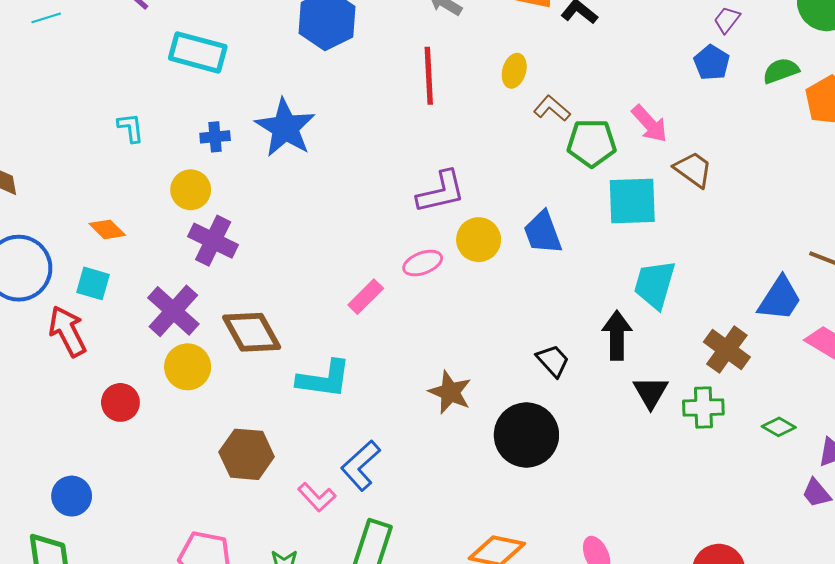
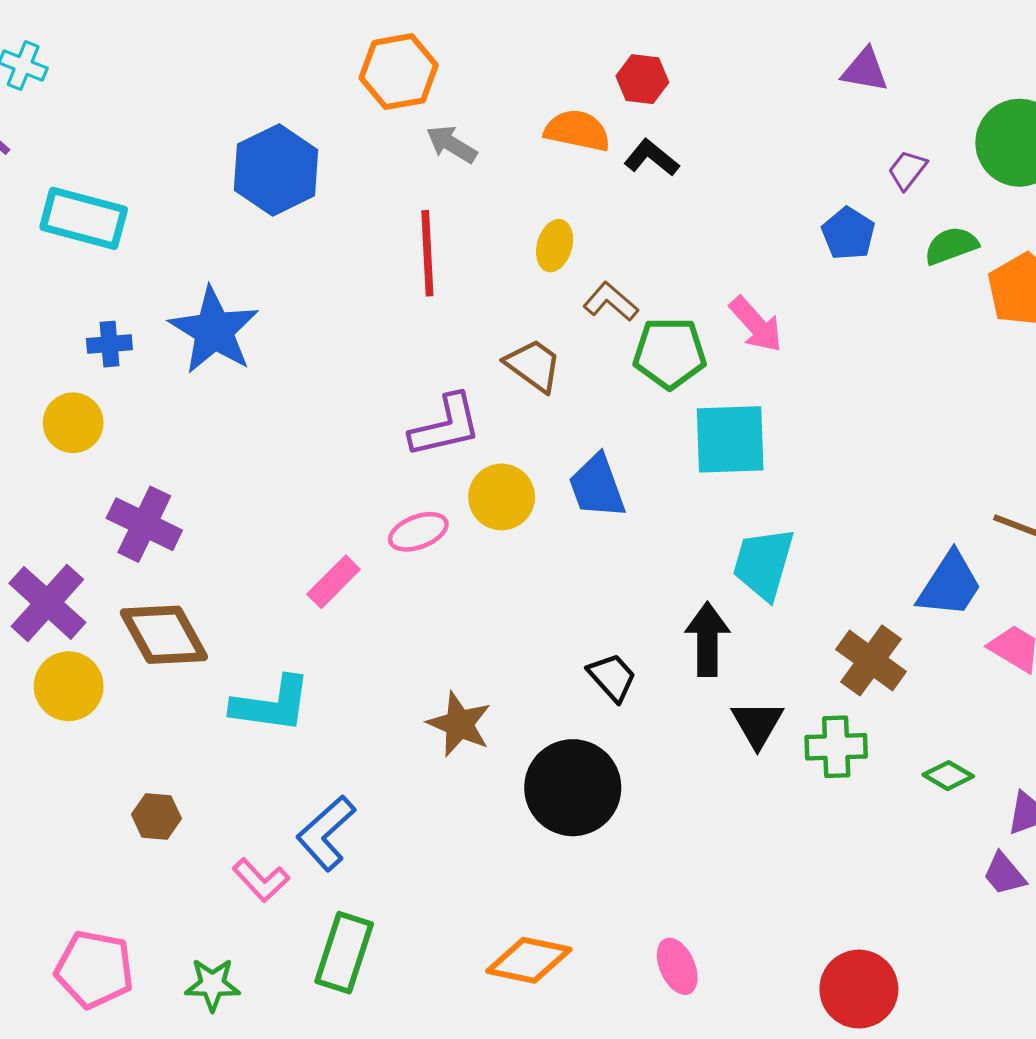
purple trapezoid: (727, 20) -> (907, 170), moved
brown trapezoid: (693, 169) -> (533, 365), moved
purple cross: (213, 241) -> (144, 524), moved
brown hexagon: (247, 454) -> (156, 816), size x0.6

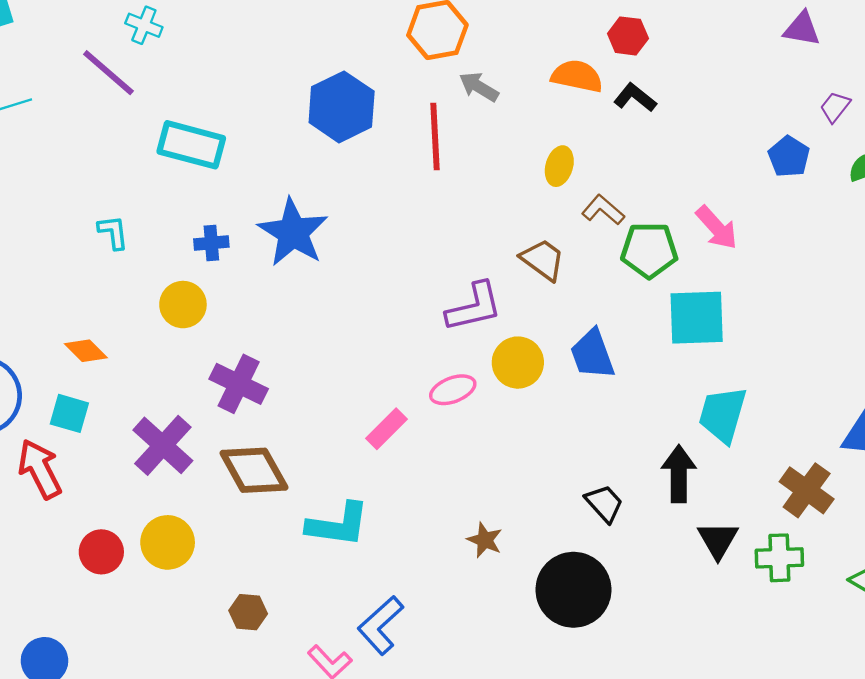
red line: (427, 253) -> (435, 136), moved
yellow circle: (69, 686) -> (168, 542), moved
brown star: (459, 724) -> (485, 540), size x0.7

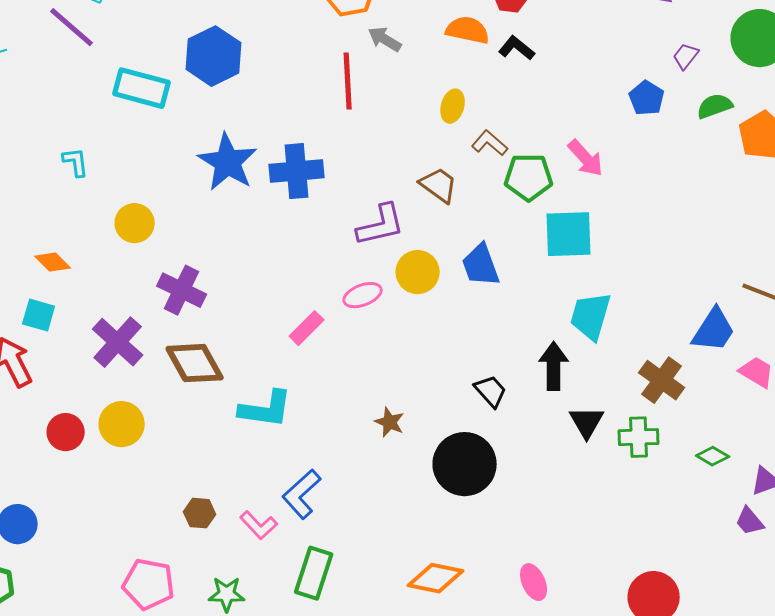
blue hexagon: (342, 107) -> (214, 56), moved
blue cross: (211, 243) -> (297, 171), moved, size x1.8
brown hexagon: (248, 612) -> (200, 513), moved

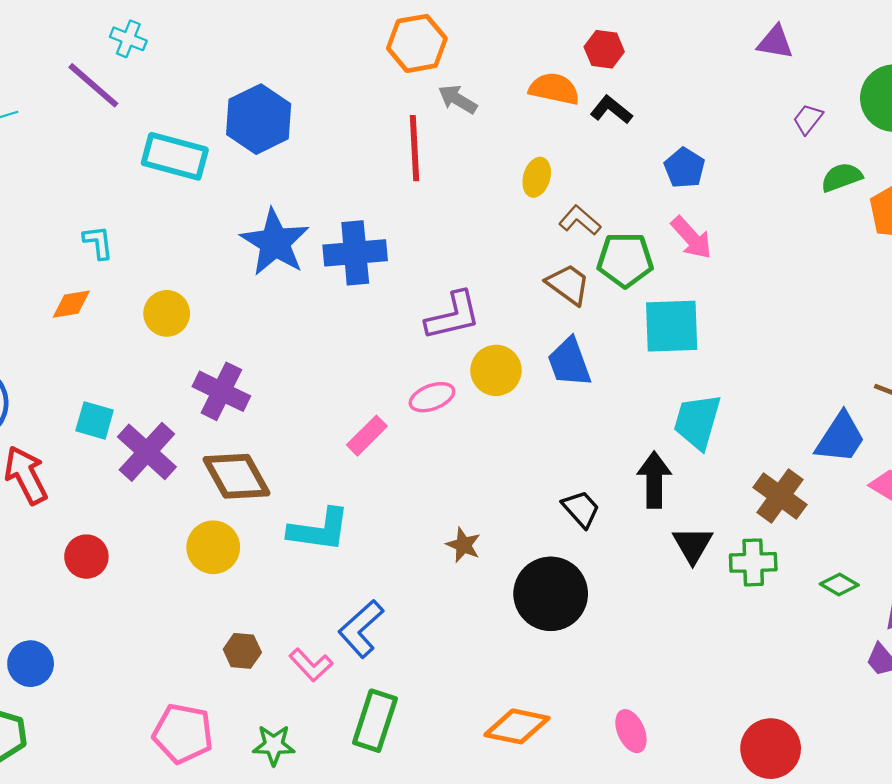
blue pentagon: (647, 98) -> (684, 168), moved
brown trapezoid: (439, 185) -> (568, 284), moved
orange diamond: (53, 262) -> (71, 304), moved, turned -54
cyan square: (39, 315) -> (95, 420), moved
yellow circle: (122, 424) -> (213, 547), moved

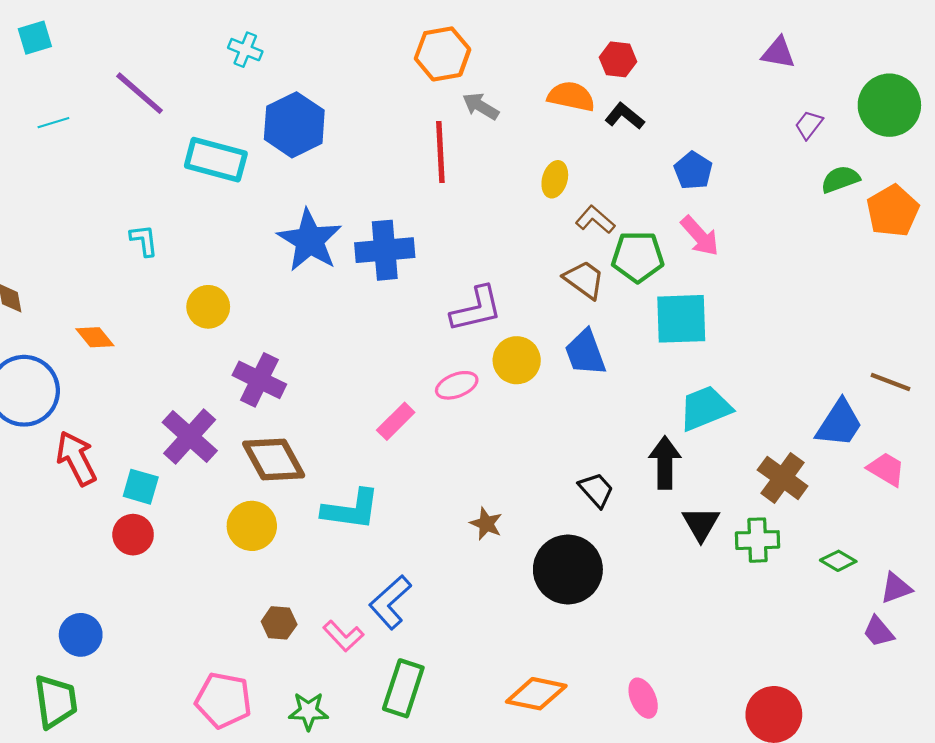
cyan cross: (128, 39) -> (245, 50), moved
orange diamond: (71, 304) -> (95, 337), moved, turned 60
cyan square: (95, 420) -> (141, 487), moved
cyan trapezoid: (697, 422) -> (705, 408), turned 52

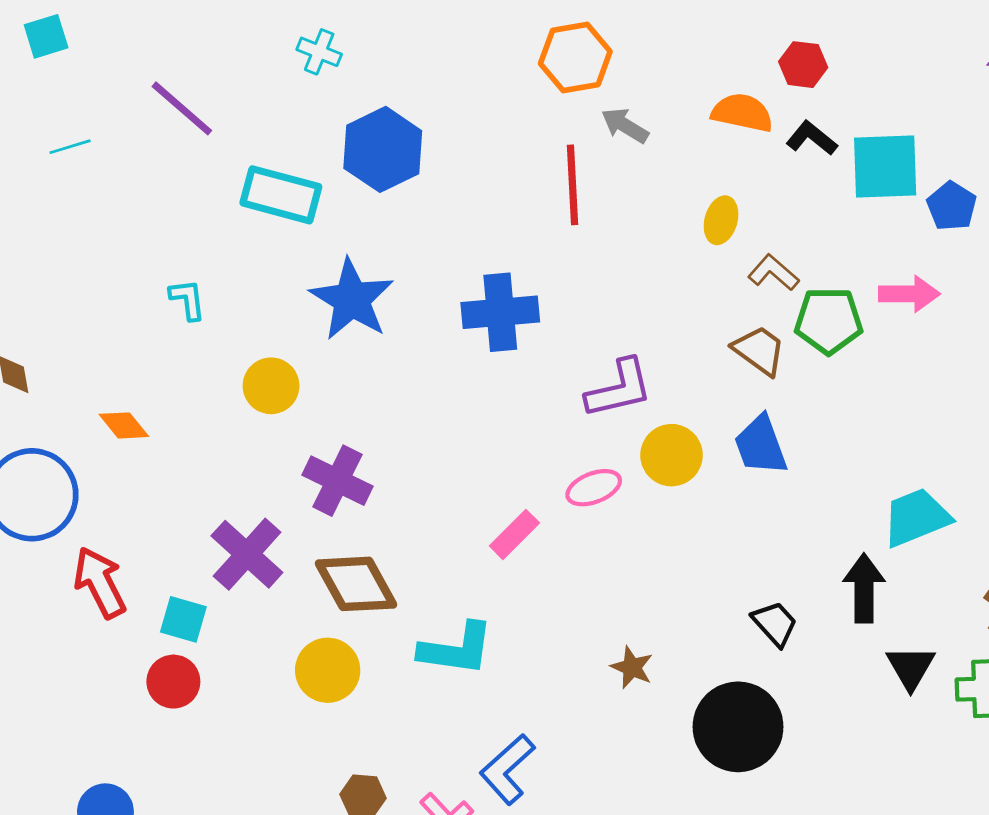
blue pentagon: (693, 171) -> (952, 206), moved
pink arrow: (700, 236) -> (909, 294), turned -48
blue star: (310, 240) -> (352, 299), moved
cyan square: (681, 319) -> (885, 166), moved

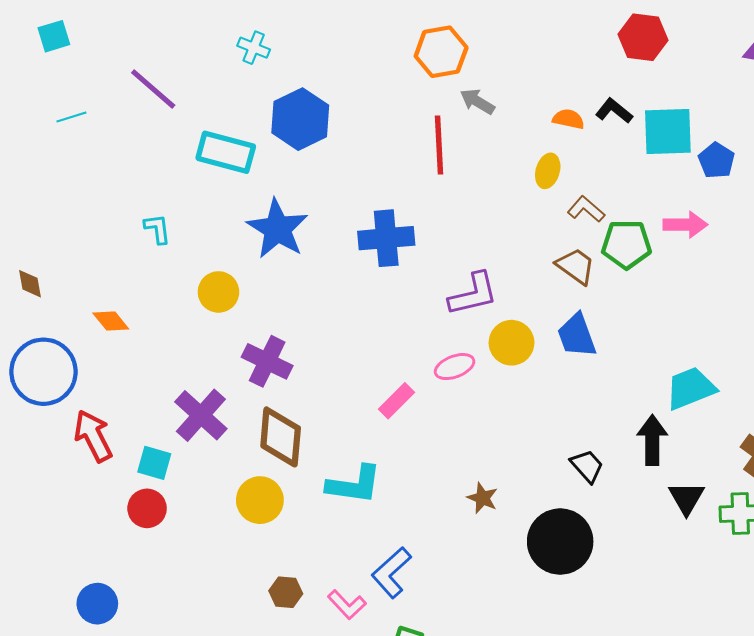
red hexagon: (803, 65) -> (643, 37), moved, size x1.4
orange semicircle: (742, 113) -> (568, 119), moved, size x0.7
brown diamond: (356, 584) -> (281, 437), turned 34

